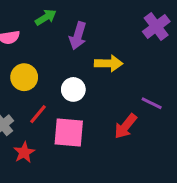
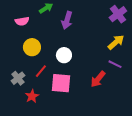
yellow arrow: (109, 63) -> (116, 42), moved, turned -42

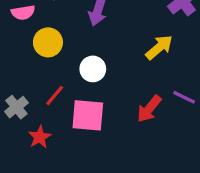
yellow arrow: (116, 42) -> (159, 47), moved
yellow circle: (32, 47) -> (48, 42), moved
purple line: (115, 64) -> (184, 97), moved

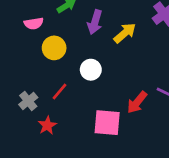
yellow arrow: (159, 47) -> (125, 33), moved
pink square: (88, 115) -> (107, 123), moved

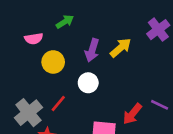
purple arrow: (95, 22) -> (92, 50), moved
gray cross: (28, 101) -> (28, 113), size x1.5

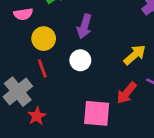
yellow arrow: (121, 48) -> (135, 55), moved
red line: (58, 104) -> (42, 68), moved, turned -60

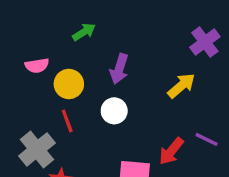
pink semicircle: (23, 14) -> (37, 66), moved
yellow arrow: (135, 55) -> (181, 86), moved

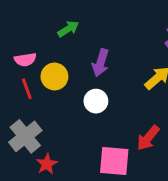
red line: (67, 121) -> (27, 89), moved

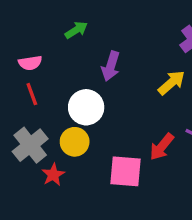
yellow circle: (54, 76) -> (75, 142), moved
white circle: (96, 101) -> (86, 107), moved, size x1.4

